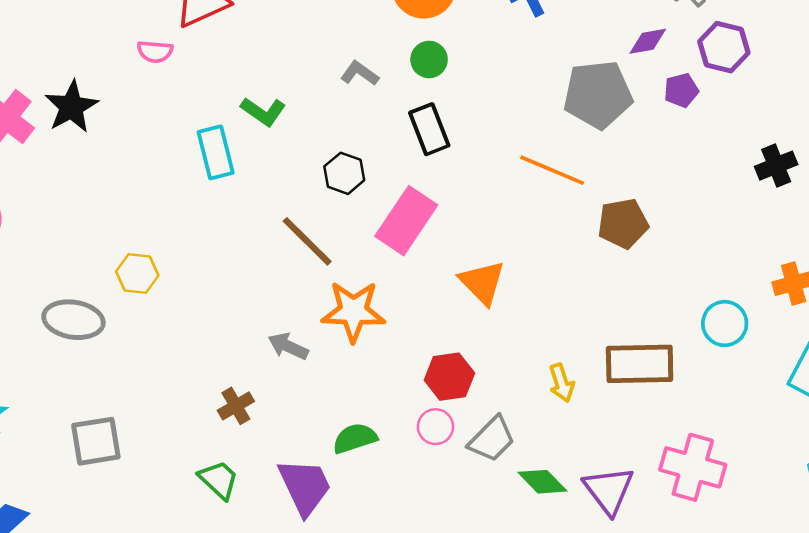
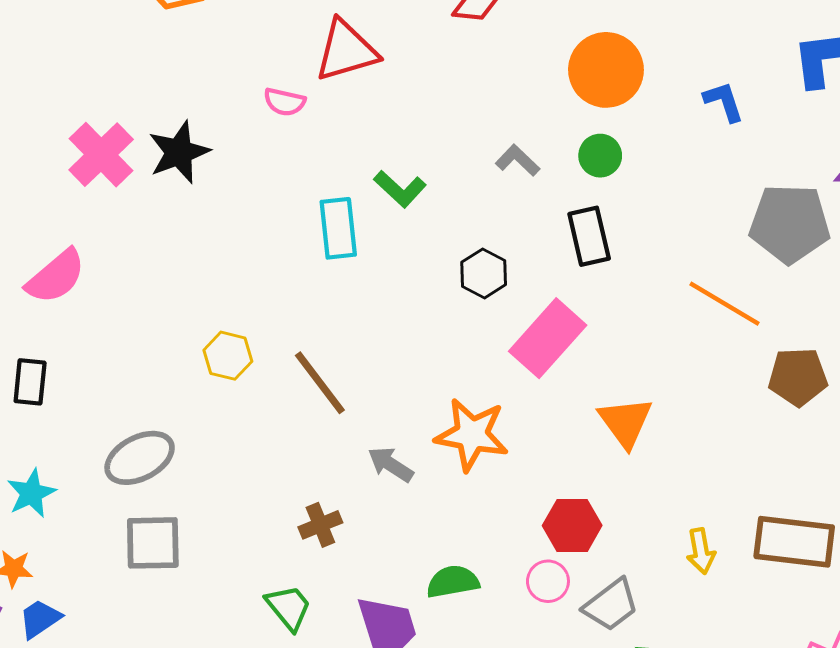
brown line: (307, 241) -> (320, 383), moved
gray ellipse: (73, 320) -> (140, 458), moved, turned -44

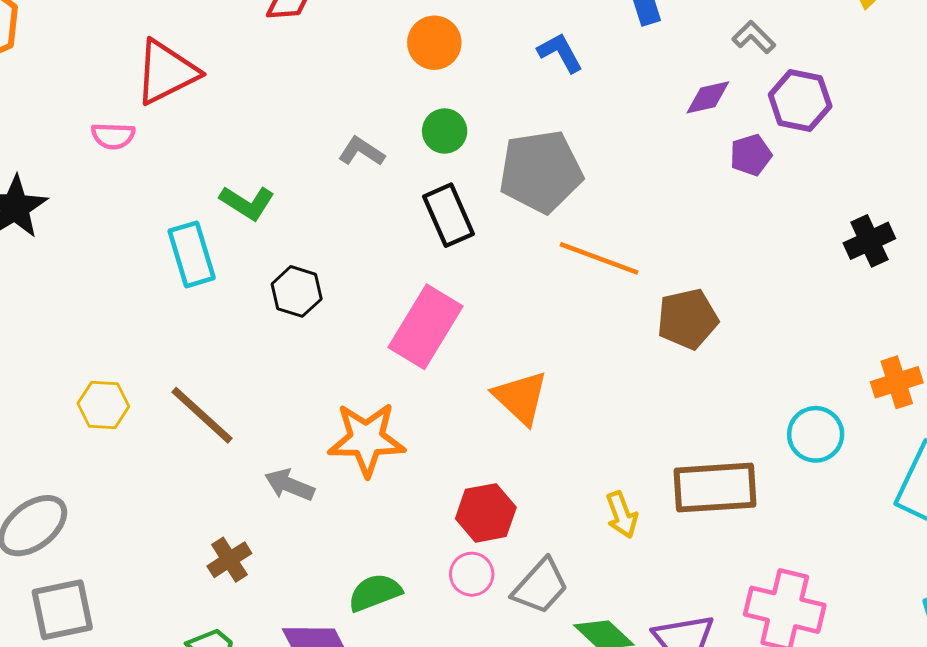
orange circle: (606, 70) -> (434, 43), size x0.7
gray pentagon: (790, 224) -> (541, 172), moved
black hexagon: (484, 273) -> (297, 291), moved

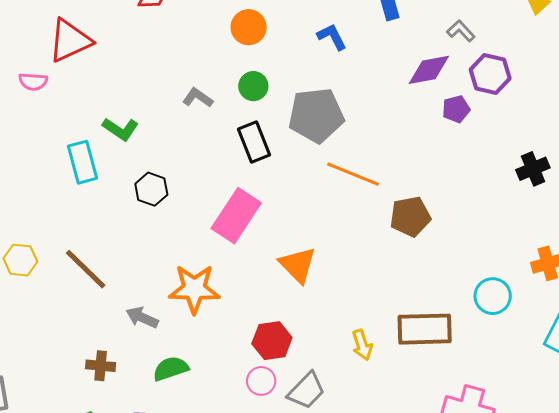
purple diamond: (708, 97) -> (429, 70), size x1.4
brown cross: (229, 560) -> (101, 366), turned 36
green semicircle: (375, 593) -> (171, 369), moved

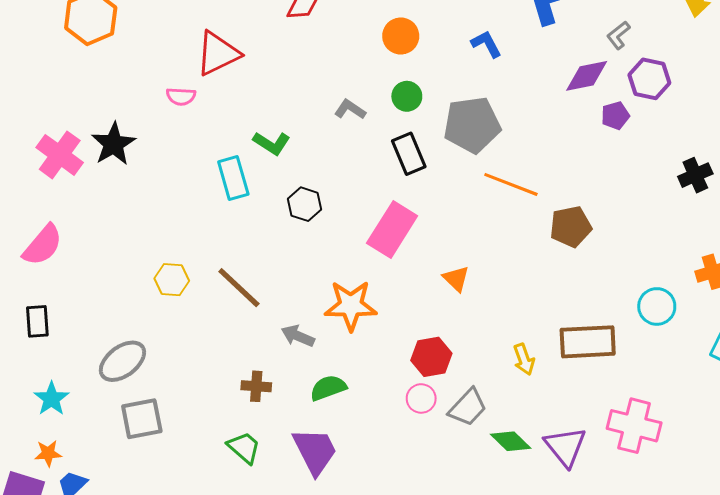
gray L-shape: (461, 31) -> (618, 35), turned -84
orange triangle: (298, 265) -> (456, 279), size x0.7

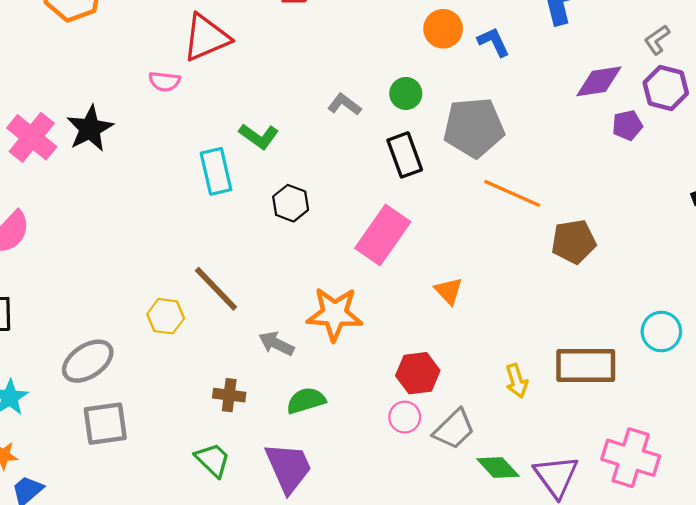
gray L-shape: (618, 35) -> (657, 40), moved
orange circle: (401, 36) -> (443, 29), moved
yellow hexagon: (172, 280) -> (166, 316), moved

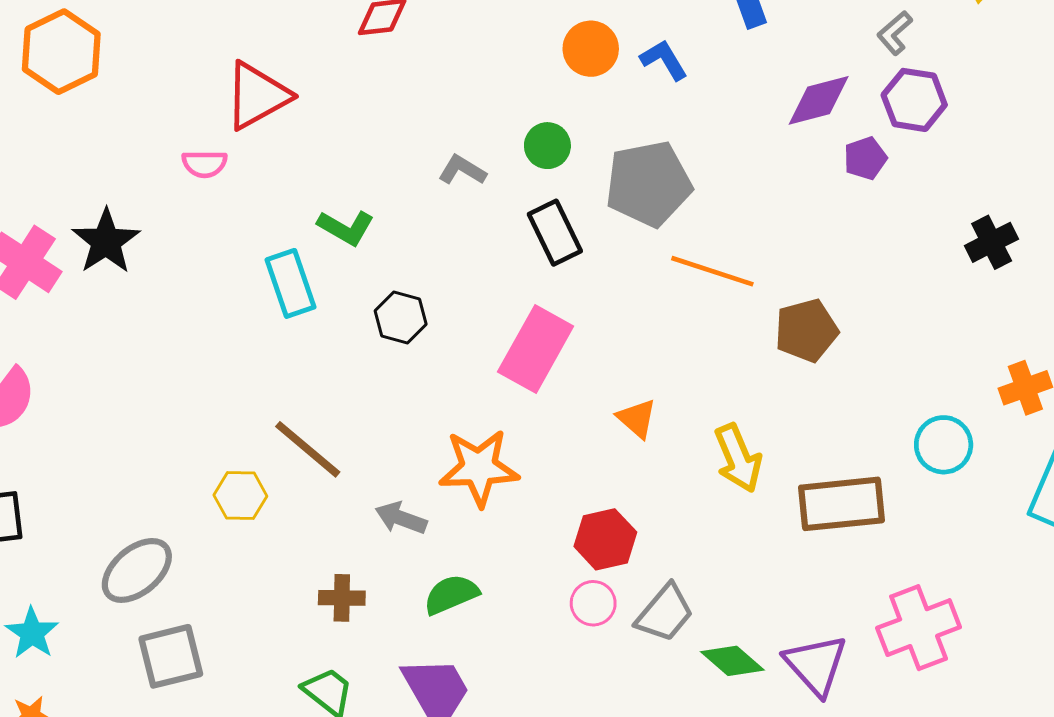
yellow arrow: (517, 381) -> (738, 458), moved, size x1.4
pink cross: (631, 458) -> (919, 628), turned -32

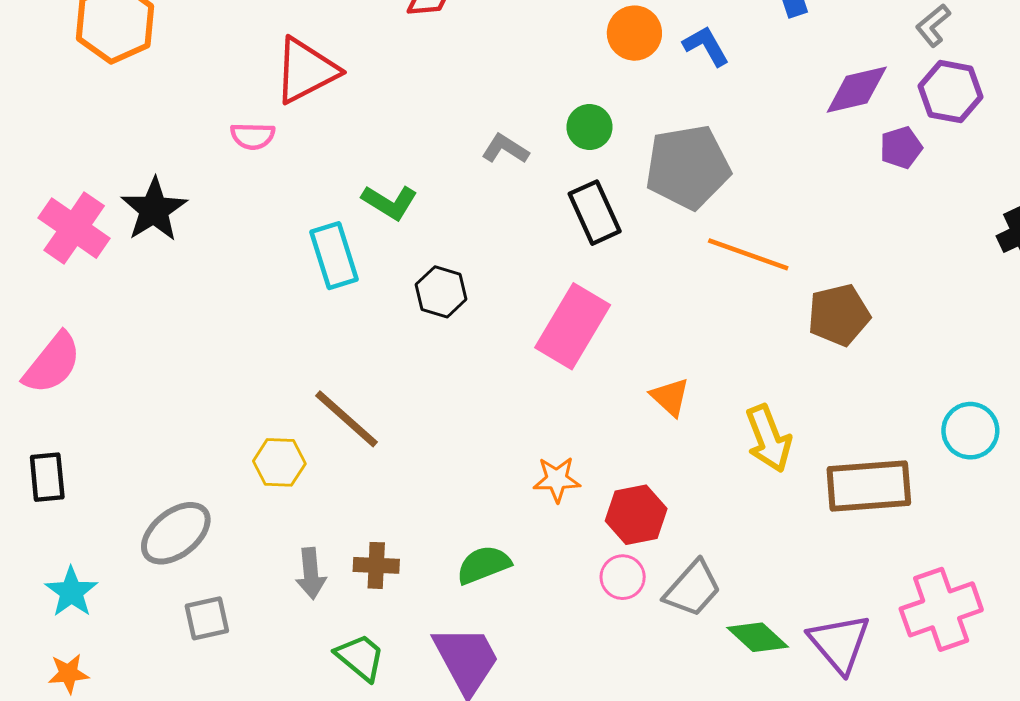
orange star: (479, 468) -> (557, 479), moved, size x0.6
gray arrow: (401, 518) -> (311, 573), moved, turned -117
gray square: (171, 656) -> (207, 618), size x0.7

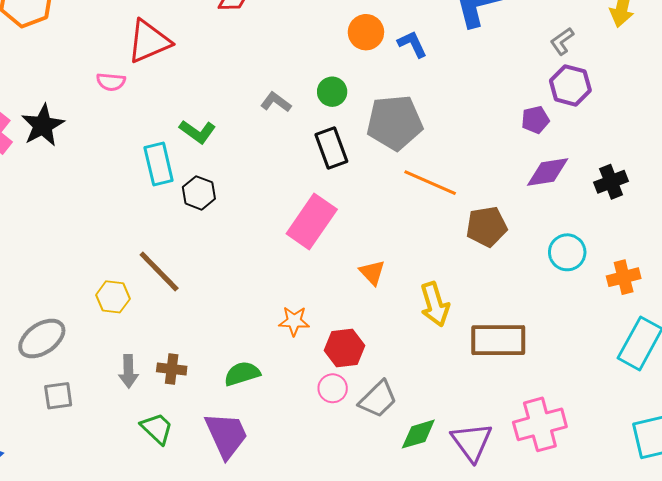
purple diamond: (857, 90) -> (548, 172), moved
black hexagon: (441, 292) -> (199, 193), moved
cyan circle: (970, 431) -> (567, 252), moved
green diamond: (758, 637) -> (418, 434), turned -63

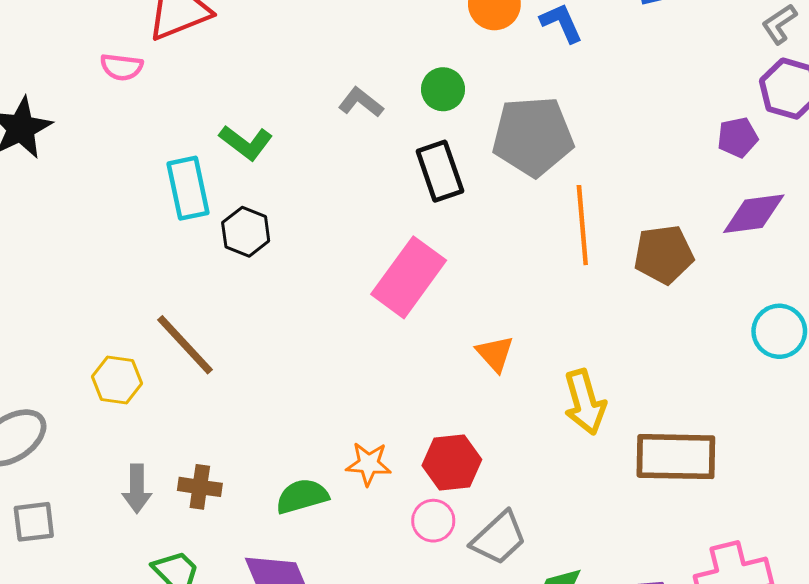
orange line: (430, 183) -> (582, 225), turned 60
brown pentagon: (487, 227) -> (664, 254), moved
orange star: (294, 321) -> (369, 464), moved

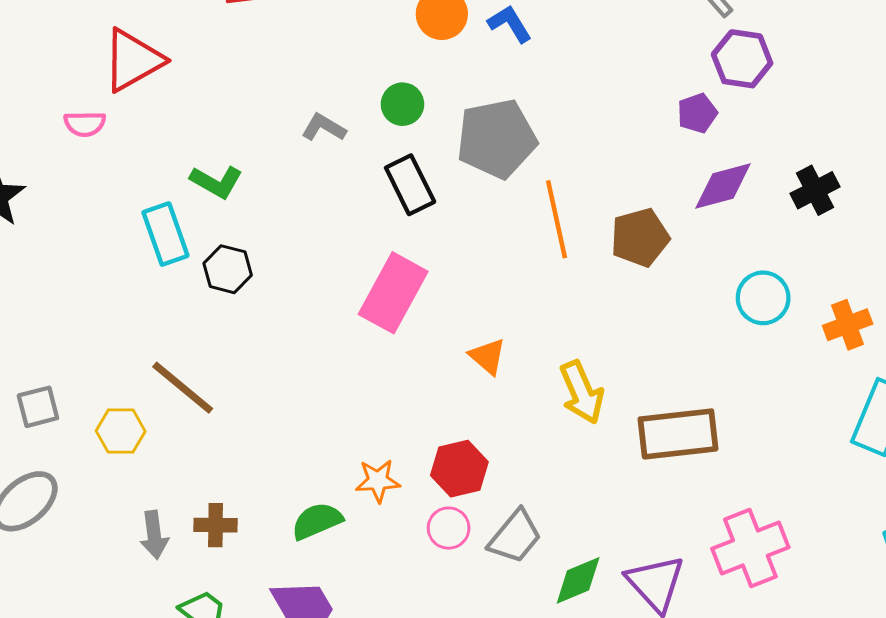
gray square: (34, 522) -> (38, 407), moved

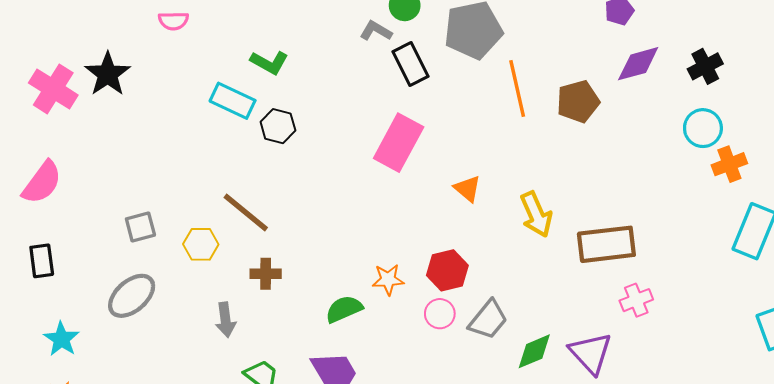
gray L-shape: (324, 128) -> (376, 31), moved
cyan rectangle: (165, 234) -> (233, 101), turned -45
cyan circle: (763, 298) -> (703, 128), moved
brown cross: (216, 525) -> (266, 274), moved
pink cross: (750, 548) -> (636, 300), moved, size x0.6

